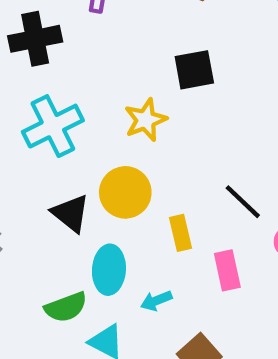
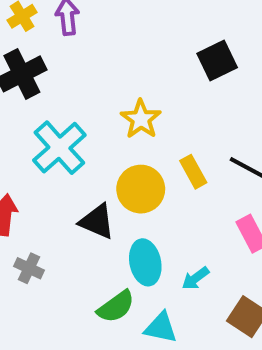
black square: (194, 70) -> (217, 60), moved
yellow rectangle: (181, 233) -> (193, 172), moved

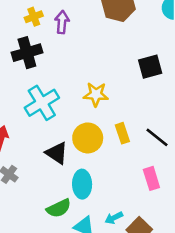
yellow star: (141, 119) -> (96, 94), turned 30
cyan arrow: (195, 278) -> (114, 218), moved

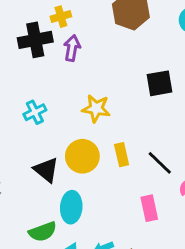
yellow cross: (34, 17) -> (61, 17), moved
purple arrow: (62, 22) -> (72, 48), moved
black cross: (27, 53) -> (35, 40), moved
cyan cross: (42, 103) -> (35, 112), size x0.6

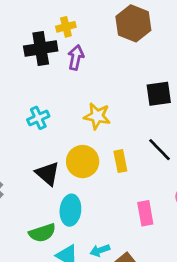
black line: (160, 163) -> (160, 150), moved

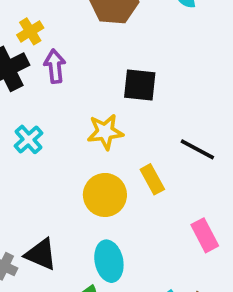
black square: (159, 94) -> (140, 85), moved, turned 32
cyan cross: (38, 118) -> (28, 139), moved
black triangle: (48, 174) -> (41, 254), moved

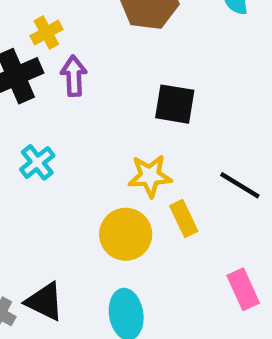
yellow star: (105, 132) -> (150, 176), moved

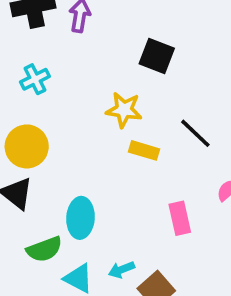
yellow rectangle: (184, 219) -> (144, 150), turned -60
yellow circle: (126, 234) -> (27, 146), moved

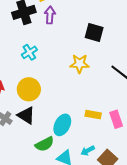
yellow rectangle: (144, 150) -> (93, 115), moved
cyan ellipse: (80, 218) -> (62, 125), turned 30

